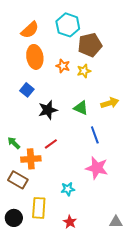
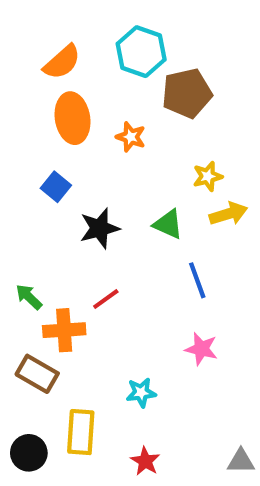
yellow star: (84, 71) -> (208, 176), moved
pink star: (97, 168) -> (201, 349), size x0.7

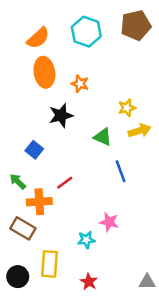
brown pentagon: (187, 93) -> (136, 25), moved
blue square: (56, 187) -> (34, 150), moved
black star: (100, 228) -> (61, 115), moved
pink star: (201, 349) -> (109, 222), moved

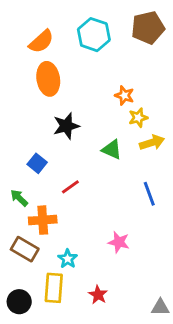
orange star: (80, 84) -> (124, 95), moved
blue line: (121, 171) -> (149, 194), moved
red line: (65, 183) -> (70, 187), moved
cyan star: (86, 240) -> (68, 259), moved, turned -30
red star: (89, 282) -> (98, 295), moved

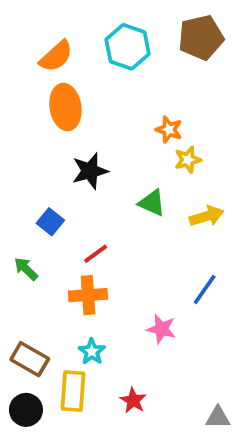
yellow arrow: (152, 143) -> (207, 216), moved
blue line: (149, 194) -> (205, 289), moved, turned 55
orange cross: (43, 220) -> (88, 295), moved
brown rectangle: (25, 249) -> (30, 359), moved

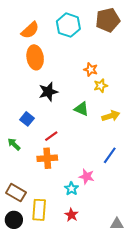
cyan star: (92, 352) -> (71, 189), moved

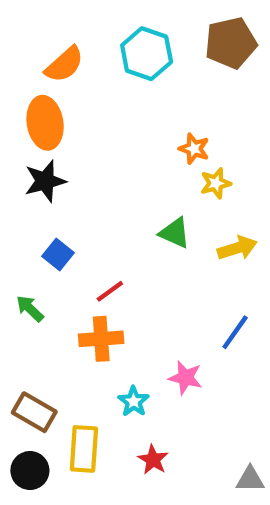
orange ellipse: (35, 57) -> (45, 123), moved
black star: (48, 92) -> (45, 181), moved
cyan star: (71, 189) -> (134, 401), moved

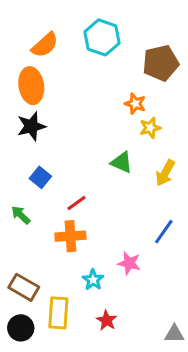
brown pentagon: (231, 43) -> (161, 63), moved
yellow arrow: (237, 248) -> (165, 173), turned 136

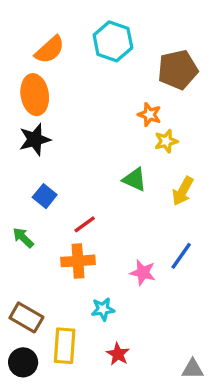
pink star: (129, 263) -> (143, 273), moved
cyan star: (93, 280) -> (103, 309), turned 30

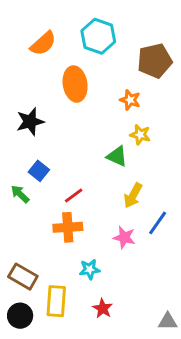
orange ellipse: (35, 95) -> (75, 84), moved
yellow star: (166, 141) -> (140, 135), moved, turned 30
yellow arrow: (183, 191) -> (133, 195), moved
green arrow: (23, 238) -> (20, 194), moved

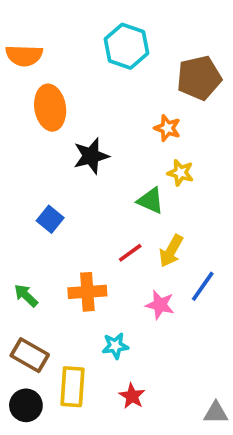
orange semicircle: (43, 43) -> (24, 55), moved, turned 44
orange ellipse: (75, 84) -> (50, 108), moved
black star: (30, 122) -> (91, 156), moved
green arrow: (20, 194) -> (26, 296), moved
red line: (74, 195) -> (130, 253), moved

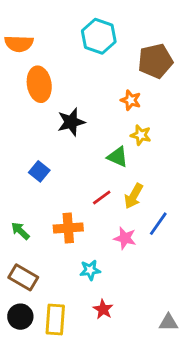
yellow rectangle: (72, 387) -> (55, 319), moved

